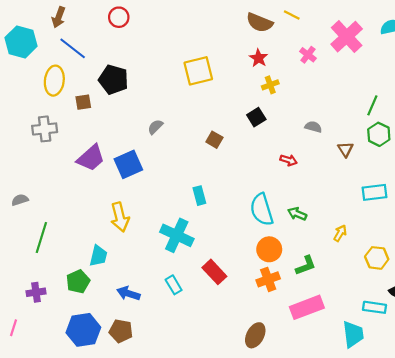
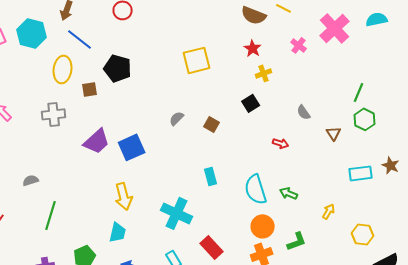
gray semicircle: (155, 127) -> (177, 118), moved
gray semicircle: (313, 127) -> (304, 112), turned -140
cyan rectangle: (199, 196) -> (211, 176), moved
cyan trapezoid: (98, 256) -> (118, 232), moved

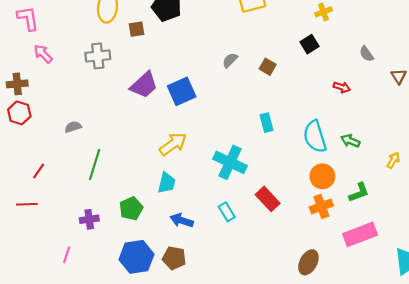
yellow arrow: (124, 196) -> (173, 144), turned -112

